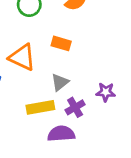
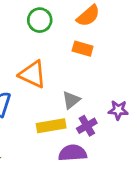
orange rectangle: (61, 43) -> (83, 49), moved

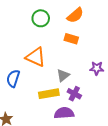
purple star: (118, 110) -> (97, 68), moved
purple cross: (87, 126) -> (74, 94), turned -32

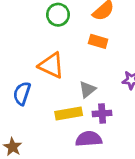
purple cross: (74, 94) -> (102, 113), turned -32

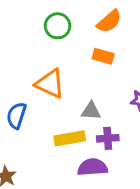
gray triangle: (87, 89) -> (91, 111), turned 42

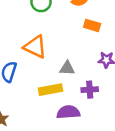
orange rectangle: (103, 56) -> (92, 25), moved
purple cross: (108, 138) -> (90, 90), moved

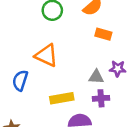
gray triangle: (67, 68) -> (96, 77), moved

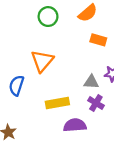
orange triangle: (46, 55) -> (42, 61), turned 45
purple cross: (101, 98) -> (96, 103), turned 35

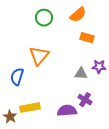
yellow rectangle: (57, 103) -> (30, 108), moved
purple cross: (96, 103) -> (85, 100), moved

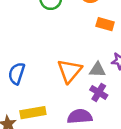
orange triangle: (39, 56) -> (70, 71), moved
purple cross: (85, 100) -> (99, 92), moved

